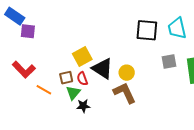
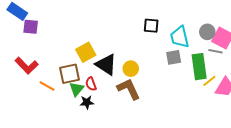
cyan trapezoid: (177, 28) -> (180, 37), moved
black square: (147, 30) -> (151, 26), size x0.7
brown square: (66, 78) -> (69, 74), size x1.5
red semicircle: (82, 79) -> (91, 84), moved

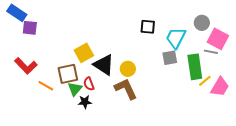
gray circle: (207, 32) -> (202, 23), moved
cyan trapezoid: (180, 37) -> (176, 38), turned 40

